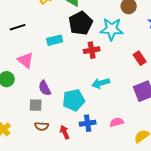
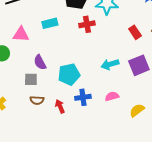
cyan rectangle: (55, 40) -> (50, 23), moved
pink triangle: (26, 60) -> (21, 34), turned -36
cyan arrow: (101, 83) -> (110, 64), moved

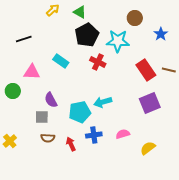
cyan rectangle: (50, 23) -> (61, 61), turned 49
red cross: (87, 24) -> (98, 62), turned 35
red rectangle: (135, 32) -> (146, 70), size x1.5
cyan arrow: (110, 64) -> (103, 102), moved

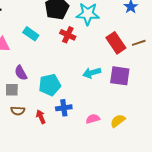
brown line: (169, 70) -> (139, 43), turned -32
cyan arrow: (103, 102) -> (92, 73), moved
purple square: (150, 103) -> (120, 76), turned 30
pink semicircle: (123, 134) -> (93, 119), moved

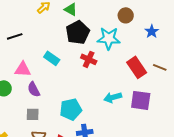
brown line: (139, 43) -> (160, 67), turned 40
purple semicircle: (21, 73) -> (34, 89), moved

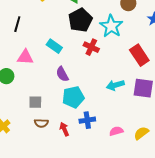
black line: (15, 36) -> (17, 24), turned -56
cyan star: (109, 38) -> (111, 26), turned 30
purple semicircle: (34, 89) -> (62, 74), moved

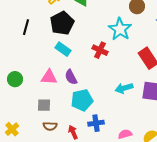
black pentagon: (80, 20) -> (62, 23), moved
pink triangle: (25, 57) -> (49, 77), moved

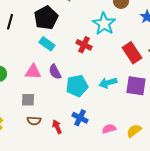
cyan pentagon: (82, 100) -> (77, 86), moved
blue cross: (96, 123) -> (80, 118), turned 35

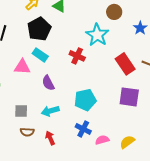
pink triangle: (33, 72) -> (22, 67), moved
cyan arrow: (108, 83) -> (50, 111), moved
cyan pentagon: (77, 86) -> (85, 100), moved
blue cross: (80, 118) -> (83, 129), moved

